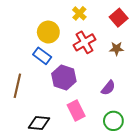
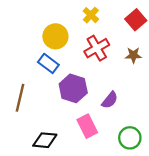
purple semicircle: (108, 88) -> (110, 100), moved

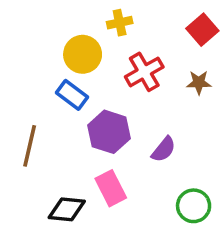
yellow cross: (91, 15) -> (120, 23), moved, turned 35
pink rectangle: (87, 126) -> (111, 188), moved

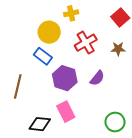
purple semicircle: (164, 149) -> (97, 78), moved

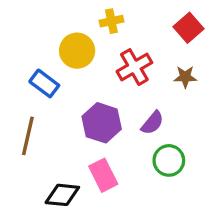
blue rectangle: (43, 56) -> (44, 83), moved
green circle: (115, 122) -> (169, 160), moved

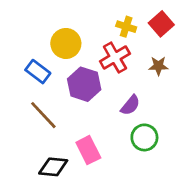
yellow cross: (111, 21) -> (126, 27), moved, turned 30
purple hexagon: (102, 123) -> (84, 84), moved
brown line: (28, 136) -> (43, 115), moved, turned -56

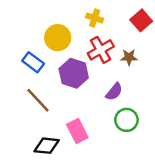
yellow cross: (126, 27) -> (95, 18), moved
brown star: (158, 66) -> (129, 57), moved

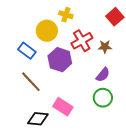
yellow cross: (95, 18) -> (66, 15), moved
purple semicircle: (114, 92) -> (103, 75), moved
pink rectangle: (77, 131) -> (63, 107), turned -30

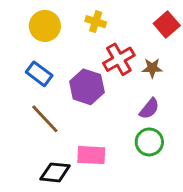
yellow circle: (47, 31) -> (45, 26), moved
pink rectangle: (63, 107) -> (91, 155), turned -30

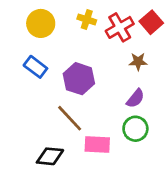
red cross: (119, 59) -> (120, 27), moved
brown line: (45, 119) -> (70, 118), moved
pink rectangle: (91, 155) -> (97, 145), moved

